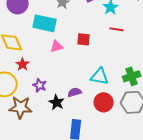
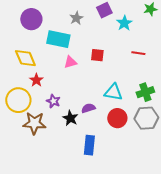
red line: (117, 29) -> (138, 53), moved

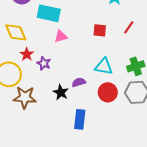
red line: (138, 53) -> (129, 27), turned -64
red square: (97, 55) -> (100, 30), moved
purple star: (53, 101) -> (44, 63), moved

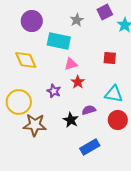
red star: (27, 54) -> (78, 82), moved
blue rectangle: (80, 119) -> (90, 147), turned 54

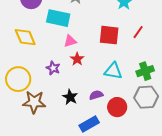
red square: (110, 58) -> (109, 35), size x1.5
purple semicircle: (89, 110) -> (96, 95), moved
red circle: (118, 120) -> (117, 107), moved

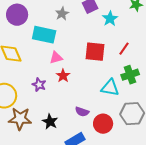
cyan triangle: (113, 71) -> (110, 88), moved
green cross: (145, 71) -> (130, 75), moved
purple semicircle: (96, 95) -> (82, 112), turned -144
black star: (70, 97) -> (50, 122), moved

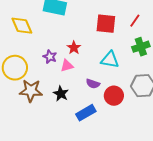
pink triangle: (56, 58) -> (67, 66), moved
cyan triangle: (110, 88) -> (110, 60), moved

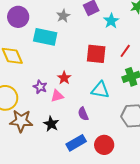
purple semicircle: (93, 84) -> (83, 114), turned 48
red circle: (114, 96) -> (104, 145), moved

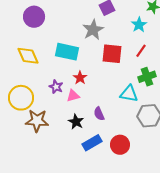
gray star: (63, 16) -> (93, 30), moved, size x1.5
cyan star: (111, 21) -> (139, 25), moved
cyan rectangle: (45, 37) -> (67, 52), moved
cyan triangle: (100, 90) -> (129, 94), moved
black star: (51, 124) -> (76, 122), moved

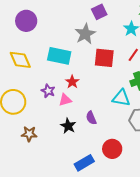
brown star: (37, 121) -> (29, 134), moved, size x0.7
blue rectangle: (92, 143) -> (84, 163), moved

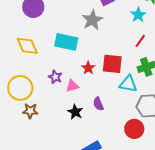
red square: (104, 58) -> (112, 64), moved
red star: (72, 82) -> (88, 68), moved
brown star: (29, 134) -> (30, 111), moved
red circle: (112, 149) -> (134, 129), moved

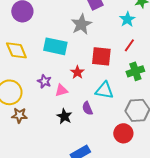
red square: (112, 64) -> (101, 56), moved
cyan triangle: (128, 84) -> (104, 90), moved

